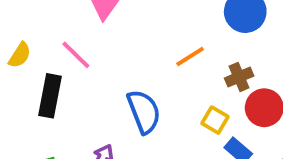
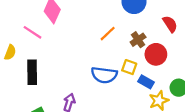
pink line: (76, 55) -> (32, 32), moved
blue semicircle: (144, 112) -> (104, 75), moved, turned 130

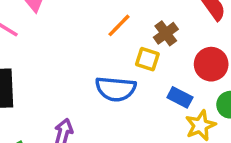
red circle: (156, 54) -> (211, 64), moved
yellow square: (129, 67) -> (147, 59), moved

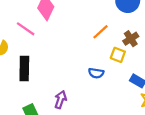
blue semicircle: (116, 89) -> (96, 73), size x0.6

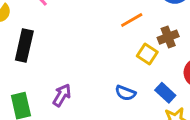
blue semicircle: (96, 73) -> (125, 93), moved

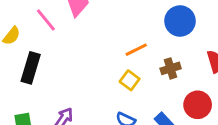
yellow square: (147, 54) -> (130, 80), moved

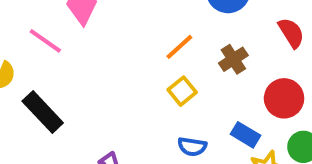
black rectangle: (31, 68) -> (43, 112), turned -44
yellow square: (130, 80) -> (182, 91), turned 30

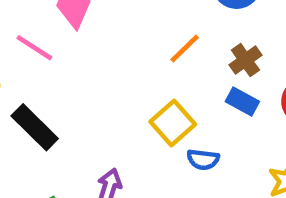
yellow square: (182, 91) -> (173, 123), moved, size x1.4
blue rectangle: (245, 135) -> (242, 101), moved

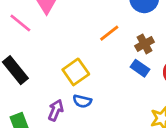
yellow square: (173, 123) -> (76, 72), moved
blue semicircle: (203, 159) -> (82, 101), moved

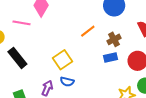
pink line: (20, 23) -> (22, 23), turned -30
blue rectangle: (140, 68) -> (110, 58), turned -48

